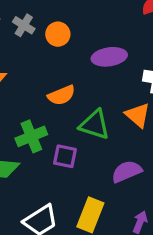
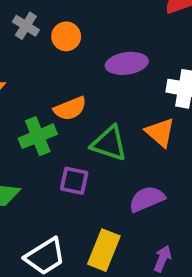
green cross: (31, 136) -> (38, 136), moved

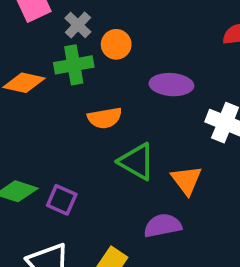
orange triangle: (160, 132) -> (186, 180), moved
green cross: (38, 136) -> (74, 65), moved
purple square: (74, 181) -> (62, 200), moved

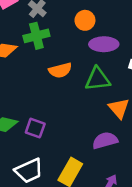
orange circle: (116, 44) -> (85, 20), moved
green triangle: (137, 162) -> (98, 79), moved, turned -32

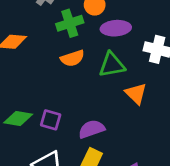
green cross: (36, 36) -> (70, 23), moved
purple semicircle: (105, 140) -> (92, 129), moved

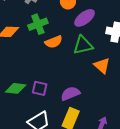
green cross: (70, 23) -> (38, 24), moved
purple ellipse: (116, 28) -> (85, 18), turned -30

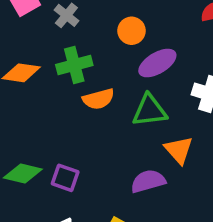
purple semicircle: (70, 94) -> (148, 181), moved

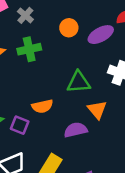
purple ellipse: (157, 63) -> (101, 35), moved
orange semicircle: (98, 99) -> (42, 106), moved

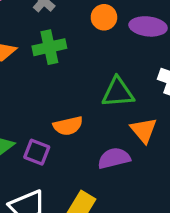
purple ellipse: (101, 35) -> (148, 26), turned 35

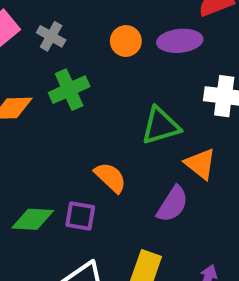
orange semicircle: (68, 126) -> (110, 177), turned -112
purple semicircle: (114, 158) -> (172, 204), turned 148

